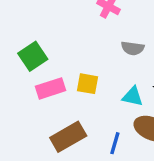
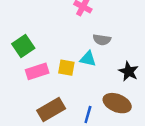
cyan triangle: (133, 97) -> (88, 59), moved

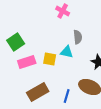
gray semicircle: (102, 40) -> (78, 37), turned -104

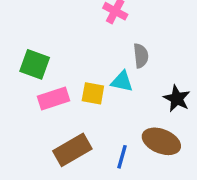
green square: (16, 42) -> (35, 64), turned -36

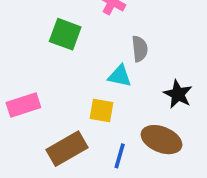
green square: (35, 64) -> (65, 34), moved
yellow square: (93, 93) -> (102, 111), moved
pink rectangle: (54, 99) -> (23, 105), moved

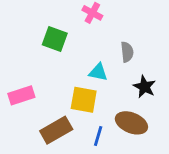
gray semicircle: (140, 49) -> (127, 52), moved
yellow square: (102, 111) -> (84, 100), size x1.4

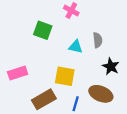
cyan triangle: (98, 72) -> (76, 47), moved

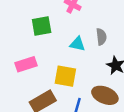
green square: (43, 30) -> (42, 26), turned -30
pink rectangle: (18, 73) -> (26, 64), moved

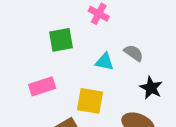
gray semicircle: (101, 37) -> (134, 53), turned -49

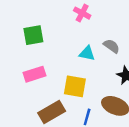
green square: (61, 40) -> (33, 35), moved

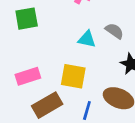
pink rectangle: (35, 74) -> (28, 76), moved

